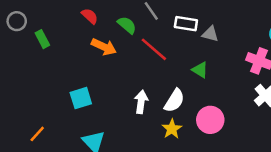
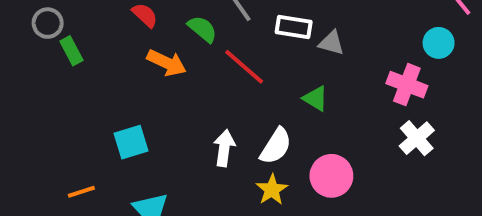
gray circle: (17, 21) -> (48, 23), moved
orange line: (37, 134) -> (81, 192), moved, turned 30

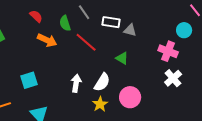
green semicircle: (202, 29) -> (65, 23), turned -147

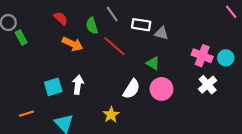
cyan circle: (184, 30) -> (226, 58), moved
white arrow: (76, 83) -> (78, 85), moved
pink circle: (130, 97) -> (161, 89), moved
yellow star: (100, 104) -> (111, 115), moved

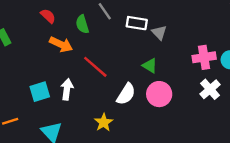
gray triangle: (161, 33) -> (159, 33), turned 32
red line: (114, 46) -> (95, 67), moved
pink cross: (202, 56) -> (204, 57), turned -30

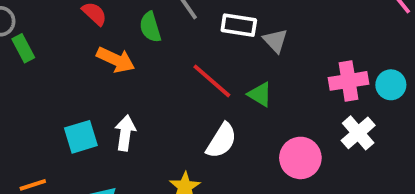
red line: (95, 67) -> (212, 81), moved
pink circle: (159, 94) -> (300, 158), moved

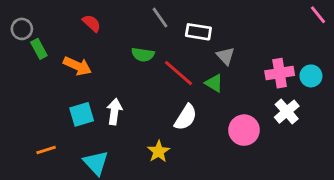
green semicircle: (150, 27) -> (143, 55), moved, turned -65
gray triangle: (275, 41) -> (225, 56), moved
orange arrow: (116, 60) -> (77, 66), moved

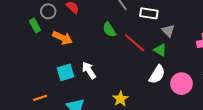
gray circle: (22, 29) -> (48, 11), moved
green semicircle: (143, 55) -> (109, 30), turned 49
white arrow: (114, 112) -> (89, 70), turned -42
white semicircle: (186, 117) -> (157, 74), moved

